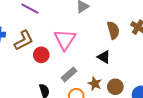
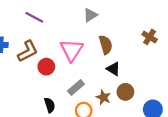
brown semicircle: (113, 30) -> (106, 45), moved
brown circle: (115, 87) -> (125, 92), moved

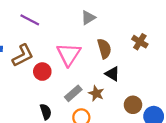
brown cross: (150, 37) -> (140, 42), moved
brown circle: (125, 92) -> (133, 105), moved
brown star: (103, 97) -> (96, 93), moved

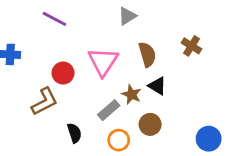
brown L-shape: (23, 55) -> (44, 102), moved
red circle: (42, 72) -> (63, 73), moved
brown star: (96, 93) -> (132, 94), moved
brown circle: (133, 105) -> (150, 124), moved

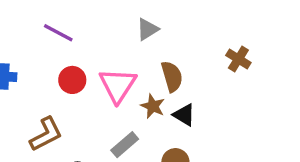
brown cross: (191, 46) -> (238, 59), moved
red circle: (63, 73) -> (72, 80), moved
brown star: (132, 94) -> (153, 106), moved

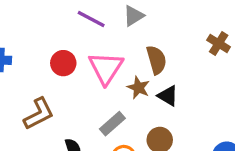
purple line: (58, 33) -> (91, 19), moved

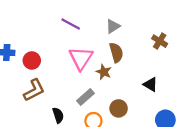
gray triangle: (134, 16) -> (113, 26), moved
red circle: (63, 63) -> (32, 60), moved
black triangle: (168, 96) -> (151, 84), moved

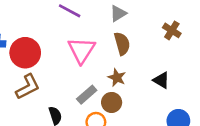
red circle: (32, 60) -> (25, 53), size x1.5
brown star: (104, 72) -> (117, 78), moved
brown circle: (119, 108) -> (112, 102), moved

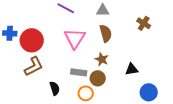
gray triangle: (118, 13) -> (103, 10), turned 32
black triangle: (161, 80) -> (132, 69), moved, turned -40
gray rectangle: (87, 95) -> (79, 72), turned 49

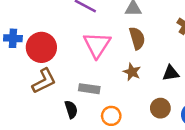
black triangle: (132, 69) -> (171, 73), moved
gray rectangle: (79, 72) -> (89, 89), moved
brown circle: (98, 78) -> (160, 108), moved

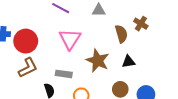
brown semicircle: (137, 38) -> (121, 34), moved
brown star: (132, 72) -> (98, 61), size x1.6

